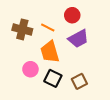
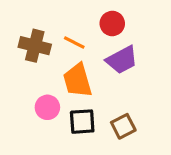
black square: (53, 78) -> (82, 122), turned -30

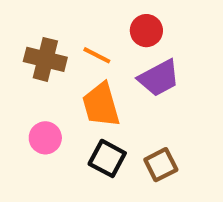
pink circle: (47, 107) -> (45, 138), moved
black square: (82, 122) -> (107, 158), turned 32

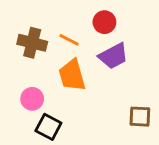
black square: (107, 158) -> (48, 127), moved
brown square: (161, 165) -> (140, 117), moved, turned 30

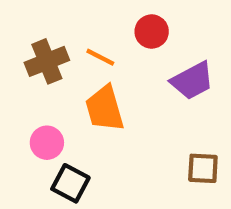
brown cross: (32, 43) -> (47, 61), turned -36
purple trapezoid: (113, 56) -> (192, 81), moved

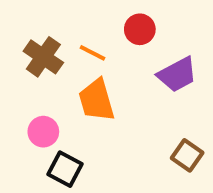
brown cross: (47, 61) -> (43, 57), turned -33
brown square: (203, 168) -> (187, 155), turned 32

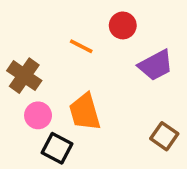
brown cross: (43, 57) -> (24, 76), moved
orange trapezoid: (96, 100) -> (85, 112), moved

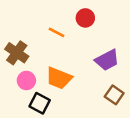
purple trapezoid: (156, 65) -> (107, 60), moved
orange trapezoid: (85, 112) -> (59, 78), turned -52

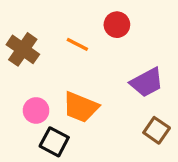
brown cross: (17, 53) -> (23, 49), moved

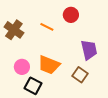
purple trapezoid: (147, 82) -> (89, 50), turned -75
brown square: (157, 130) -> (80, 75), moved

